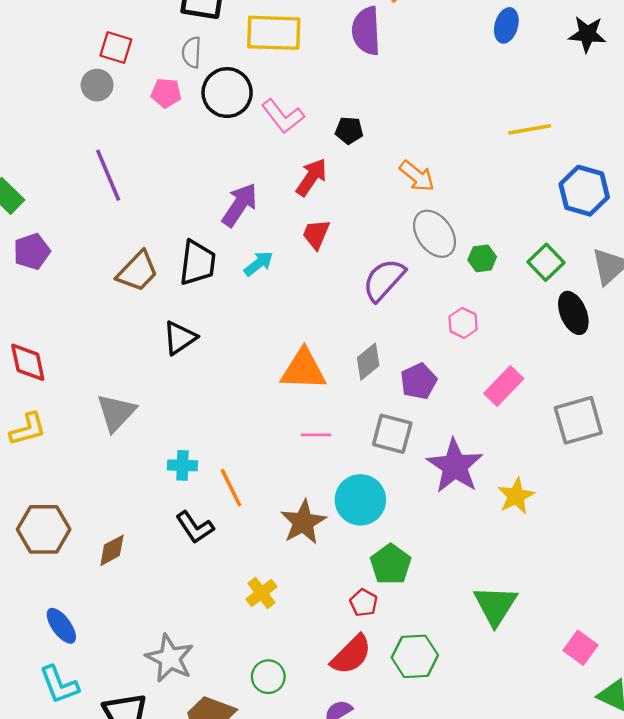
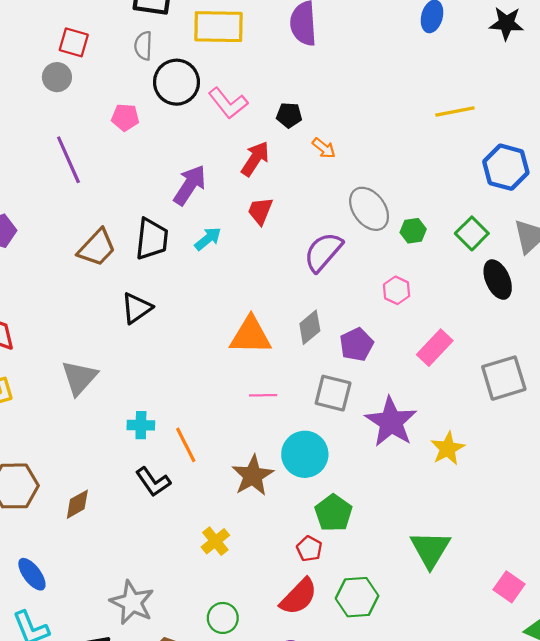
pink pentagon: (166, 93) -> (125, 117), moved
orange arrow: (417, 176) -> (324, 148), moved, size x0.7

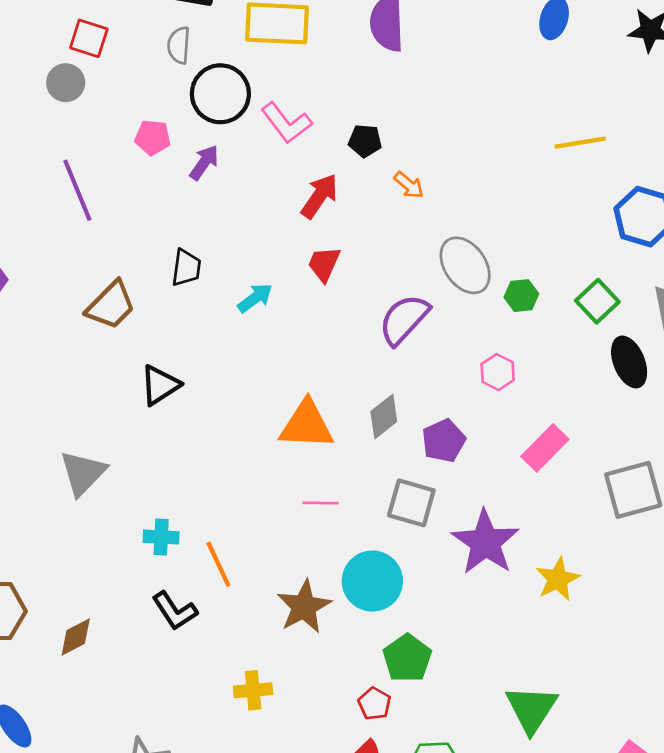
purple arrow: (190, 185) -> (204, 163), moved, size x0.7
black trapezoid: (152, 239) -> (186, 268), moved, size x0.7
yellow cross: (215, 541) -> (253, 690), turned 32

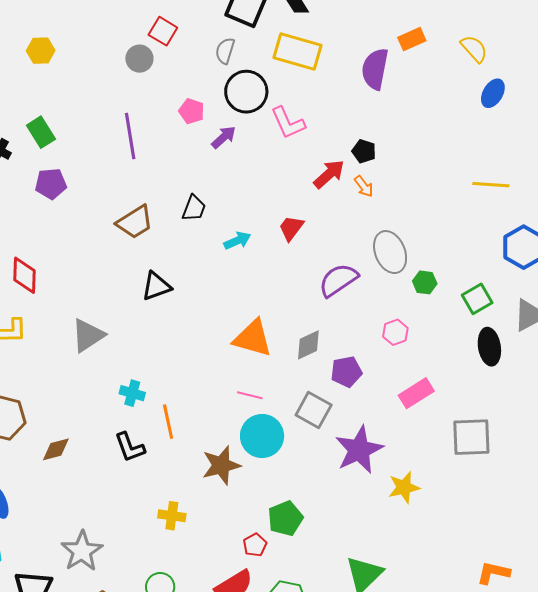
black pentagon: (365, 141) -> (364, 151), moved
red arrow: (319, 196) -> (329, 174), moved
cyan circle: (372, 581) -> (262, 436), moved

